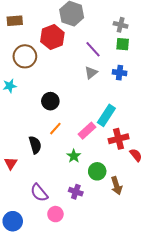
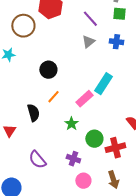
red cross: (119, 139) -> (115, 148), moved
brown arrow: (116, 186) -> (113, 180), moved
pink circle: (55, 214) -> (83, 181), moved

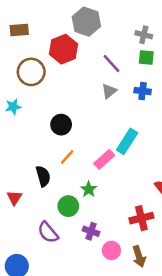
green circle: (94, 139) -> (68, 206), moved
pink circle: (83, 181) -> (111, 250), moved

